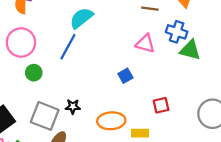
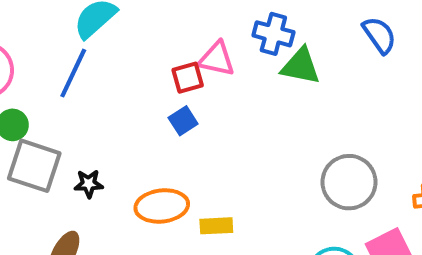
red square: (161, 105) -> (188, 78), moved
gray square: (45, 116) -> (34, 166), moved

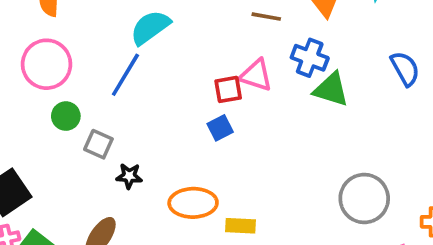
gray square: (34, 166) -> (98, 144), moved, size x0.6

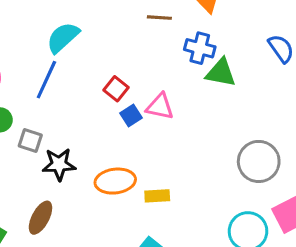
pink triangle: (256, 75) -> (160, 107), moved
red square: (228, 89) -> (116, 89), moved, turned -35
black star: (129, 176) -> (59, 164), size x1.5

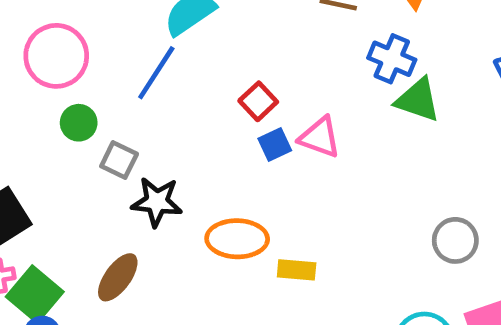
gray circle: (259, 161) -> (455, 240), size x0.7

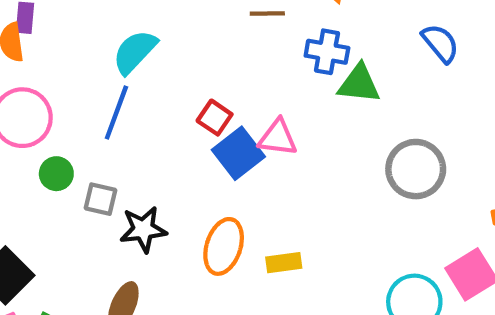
blue square: (275, 144) -> (238, 153), size x1.6
orange ellipse: (237, 239) -> (224, 246), turned -60
gray circle: (455, 240) -> (416, 169), moved, size x1.4

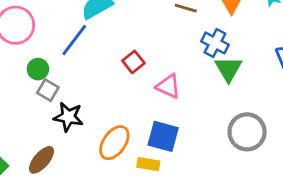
green triangle: (359, 84) -> (229, 69), turned 36
blue square: (238, 153) -> (163, 136), moved, turned 36
green circle: (56, 174) -> (38, 69), moved

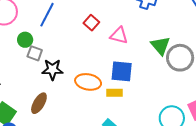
green triangle: (229, 69) -> (160, 46), moved
orange ellipse: (114, 143) -> (88, 82), turned 75

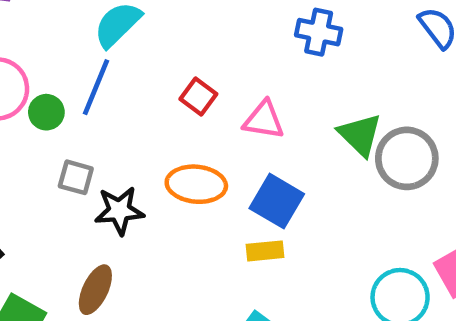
green circle: (25, 40) -> (46, 112), moved
blue square: (122, 71) -> (277, 201), turned 30
orange ellipse: (88, 82) -> (196, 184), moved

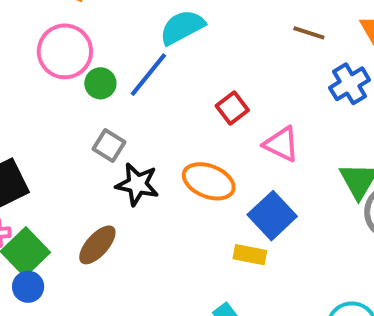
blue cross: (319, 32) -> (350, 84), turned 30

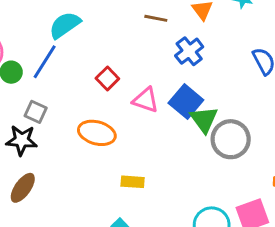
gray square: (109, 145) -> (36, 112), moved
black star: (137, 184) -> (22, 140), moved
blue square: (272, 216) -> (186, 102), moved

